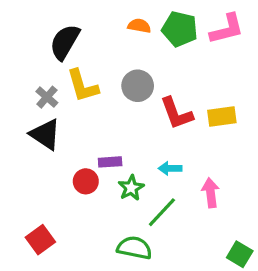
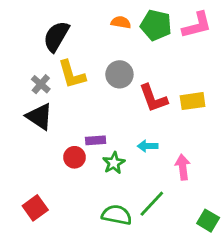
green line: (162, 212) -> (152, 204), moved

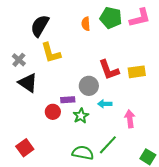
orange semicircle: (121, 22) -> (86, 24), moved, turned -104
gray circle: (119, 74) -> (89, 86), moved
gray cross: (41, 84) -> (19, 60), moved

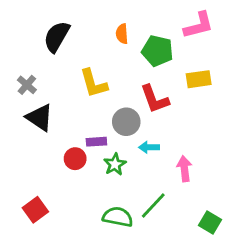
green pentagon: (111, 18) -> (157, 51), moved
yellow L-shape: (51, 53) -> (94, 83), moved
yellow rectangle: (137, 72) -> (199, 79), moved

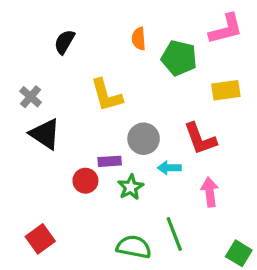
black semicircle: (57, 37) -> (64, 42), size x0.7
red L-shape: (155, 99) -> (200, 139), moved
green line: (153, 206) -> (174, 234), turned -64

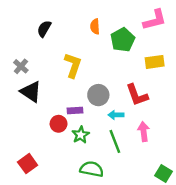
green pentagon: (179, 58) -> (123, 40), turned 30
yellow L-shape: (106, 95) -> (73, 65), turned -145
green star: (131, 187) -> (81, 135), moved
green line: (174, 234) -> (115, 141), moved

